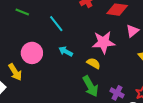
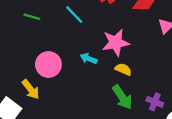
cyan line: (56, 24) -> (74, 15), moved
pink star: (104, 42) -> (116, 43), moved

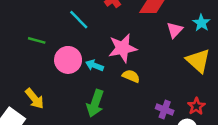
green line: (32, 17) -> (37, 40), moved
pink circle: (48, 64) -> (68, 60), moved
green arrow: (122, 97) -> (95, 103), moved, turned 55

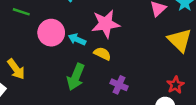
yellow semicircle: (131, 76) -> (102, 54), moved
purple cross: (165, 110) -> (119, 85), moved

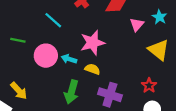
purple cross: (119, 85) -> (110, 95), size x1.5
red star: (175, 85) -> (149, 85), moved

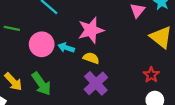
green arrow: (71, 92) -> (41, 84), moved, turned -50
purple cross: (110, 95) -> (96, 83), moved, turned 30

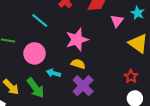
cyan arrow: (66, 48) -> (53, 73), moved

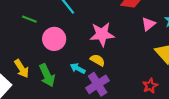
cyan arrow: (53, 73) -> (78, 68), moved

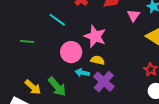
pink star: (102, 34) -> (95, 36), turned -30
pink circle: (54, 39) -> (71, 52), moved

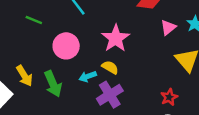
pink circle: (71, 52) -> (66, 46), moved
cyan arrow: (82, 73) -> (88, 76), turned -48

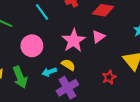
pink triangle: (168, 27) -> (98, 37), moved
red star: (169, 97) -> (109, 77), moved

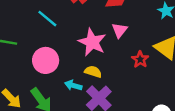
cyan arrow: (49, 72) -> (73, 85), turned 48
red star: (109, 77) -> (140, 59), moved

